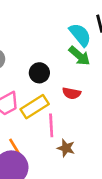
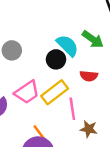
cyan semicircle: (80, 35) -> (67, 46), moved

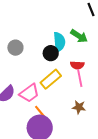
cyan semicircle: (67, 46) -> (59, 42), turned 42
pink trapezoid: (27, 92) -> (29, 93), moved
pink line: (72, 109) -> (80, 78), moved

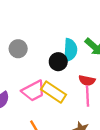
yellow rectangle: (51, 79) -> (54, 92), turned 65
pink trapezoid: (29, 93) -> (33, 91), moved

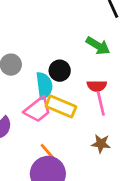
cyan semicircle: (70, 50) -> (44, 86), moved

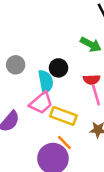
yellow rectangle: (61, 106) -> (63, 116), moved
orange line: (48, 152) -> (64, 142), moved

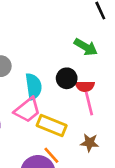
black circle: (59, 68) -> (67, 78), moved

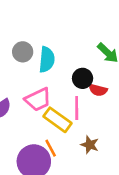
cyan semicircle: (34, 86) -> (47, 60), moved
pink line: (89, 103) -> (77, 108), moved

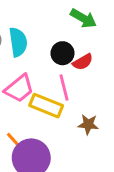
red semicircle: (98, 90) -> (83, 62), turned -30
orange line: (51, 148) -> (15, 141), moved

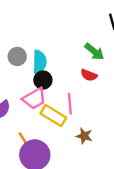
black circle: (63, 53) -> (43, 80), moved
red semicircle: (83, 62) -> (89, 75), moved, turned 42

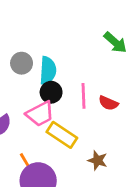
green arrow: (94, 52) -> (115, 42), moved
red semicircle: (89, 75) -> (108, 103), moved
pink line: (70, 104) -> (83, 96), moved

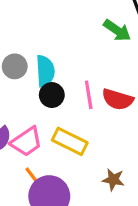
red semicircle: (108, 103) -> (118, 99), size x1.4
pink trapezoid: (40, 114) -> (26, 142), moved
brown star: (98, 160) -> (113, 180), moved

